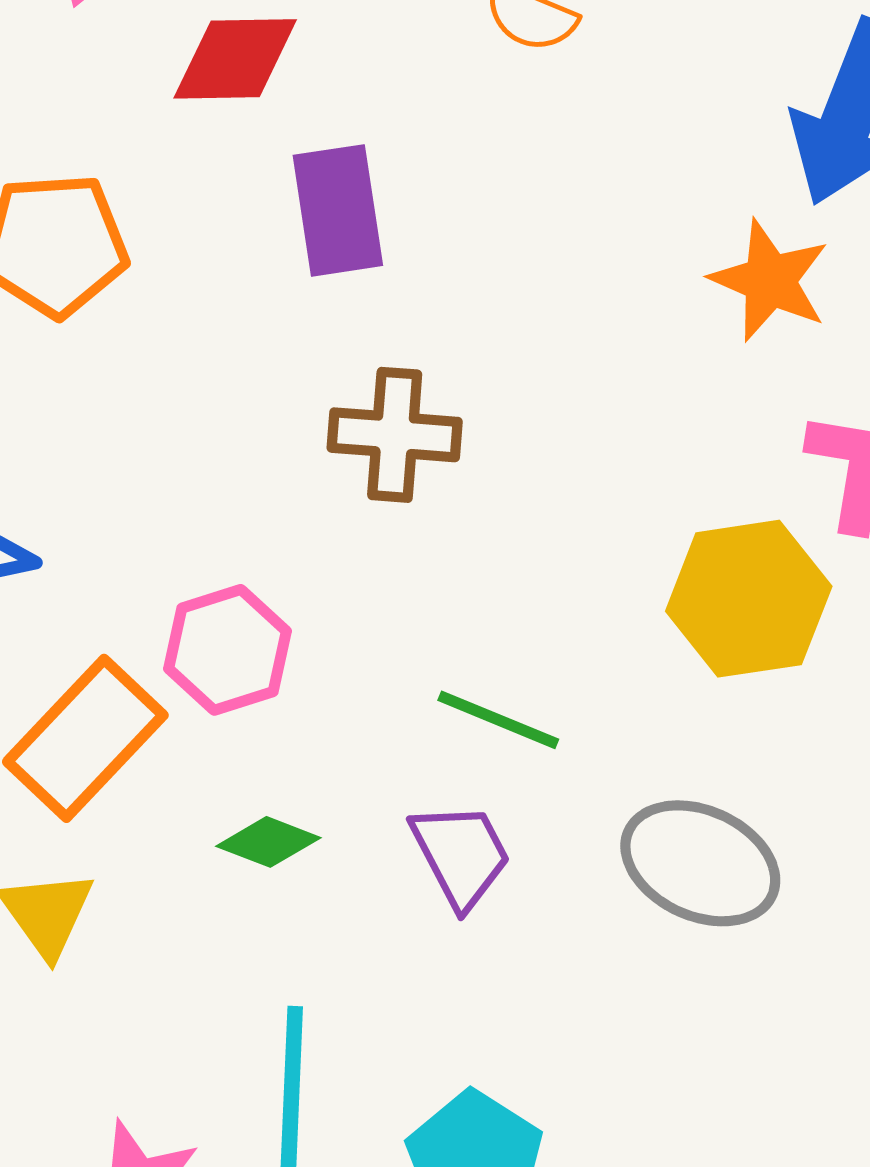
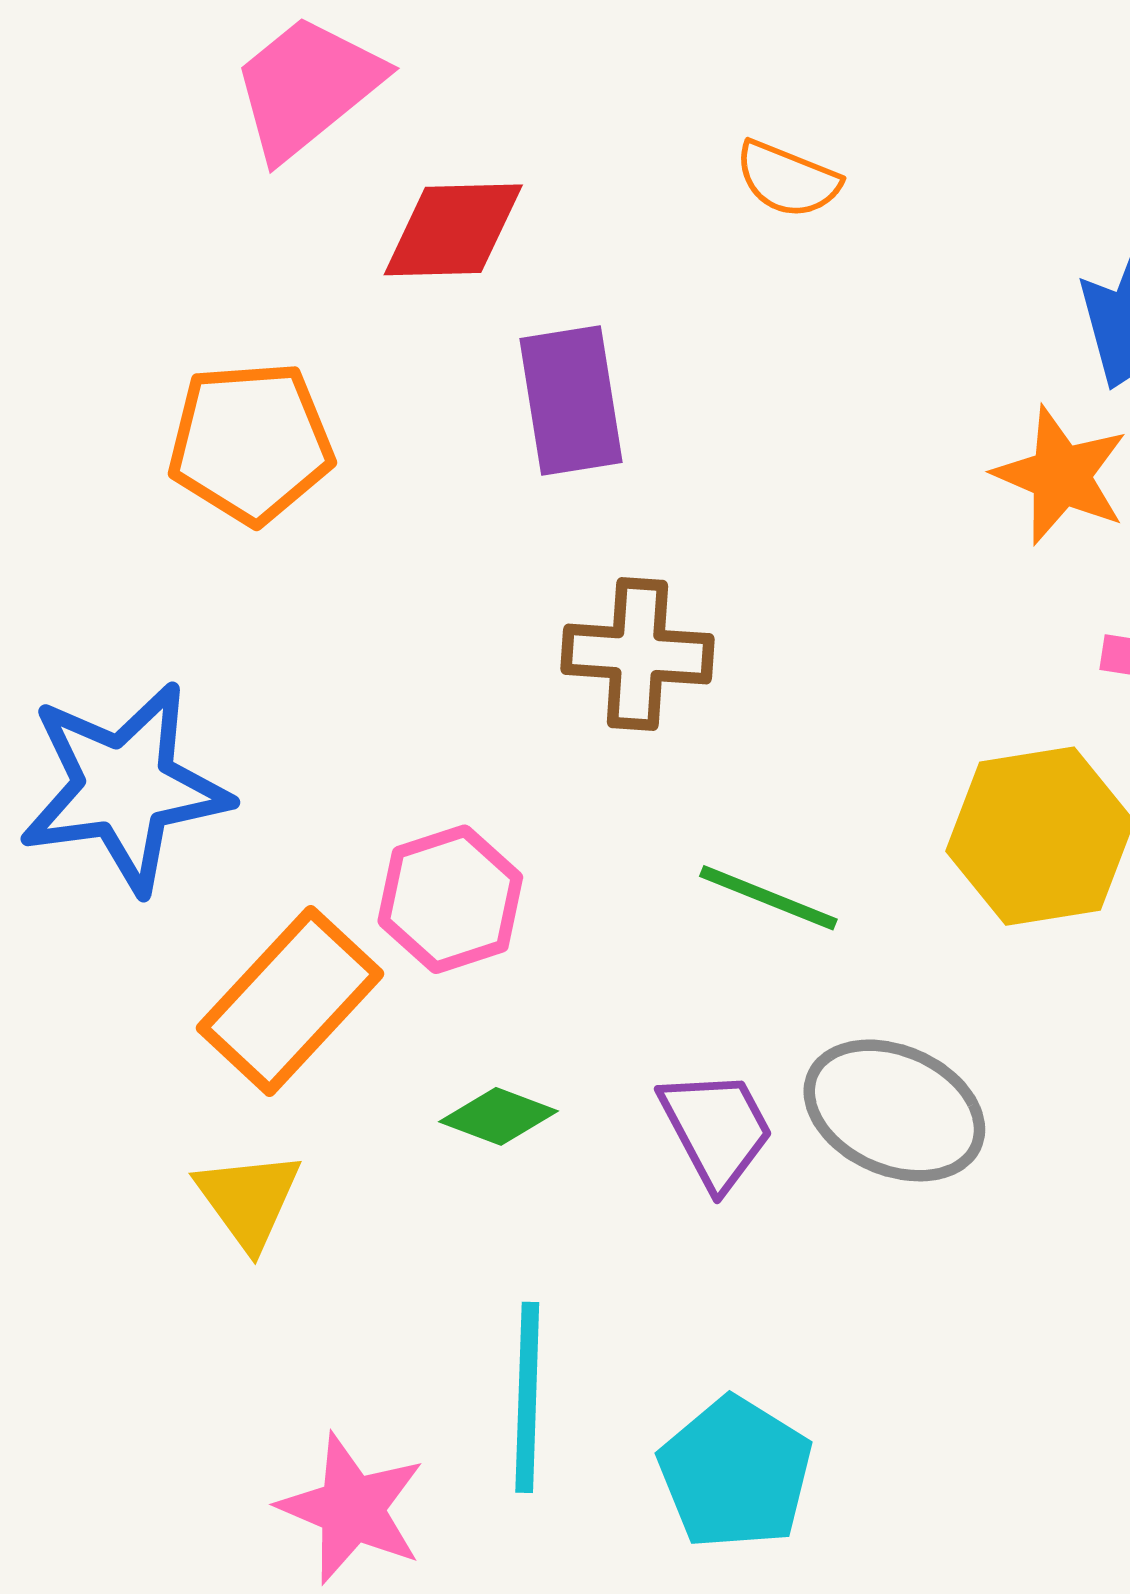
green line: (498, 720) -> (768, 898), moved
gray ellipse: (700, 863) -> (894, 1110), moved

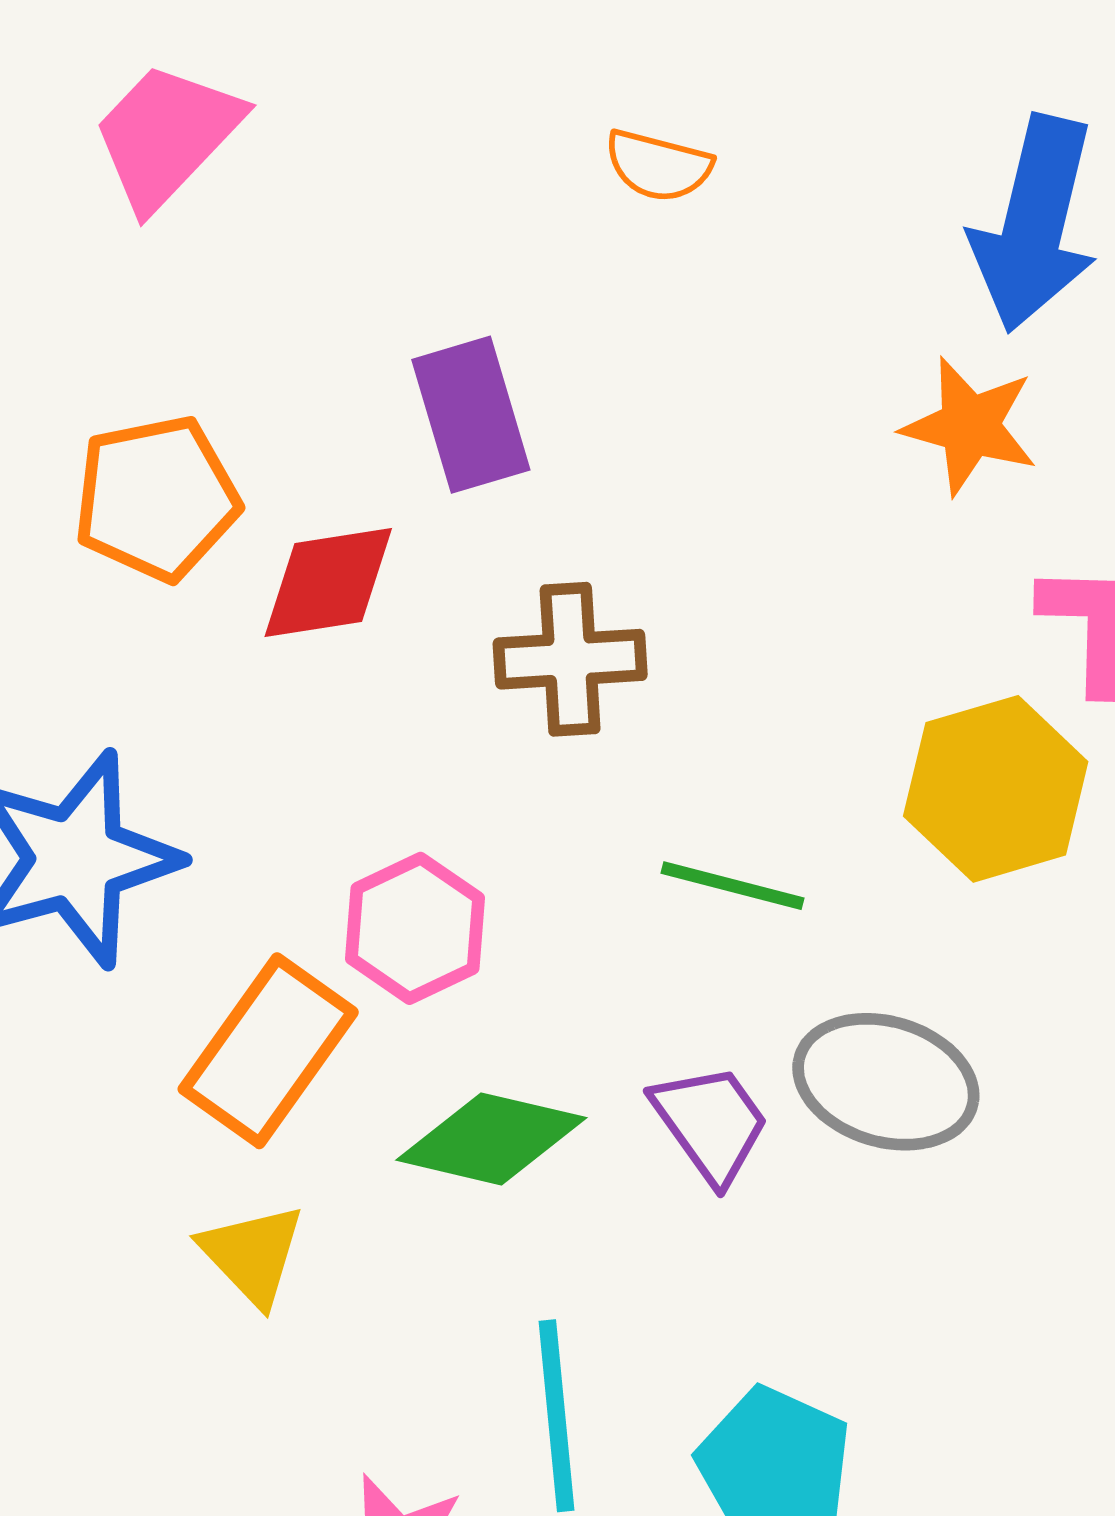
red diamond: (453, 230) -> (328, 582), moved
green diamond: (499, 1116) -> (491, 1139), size x1.6

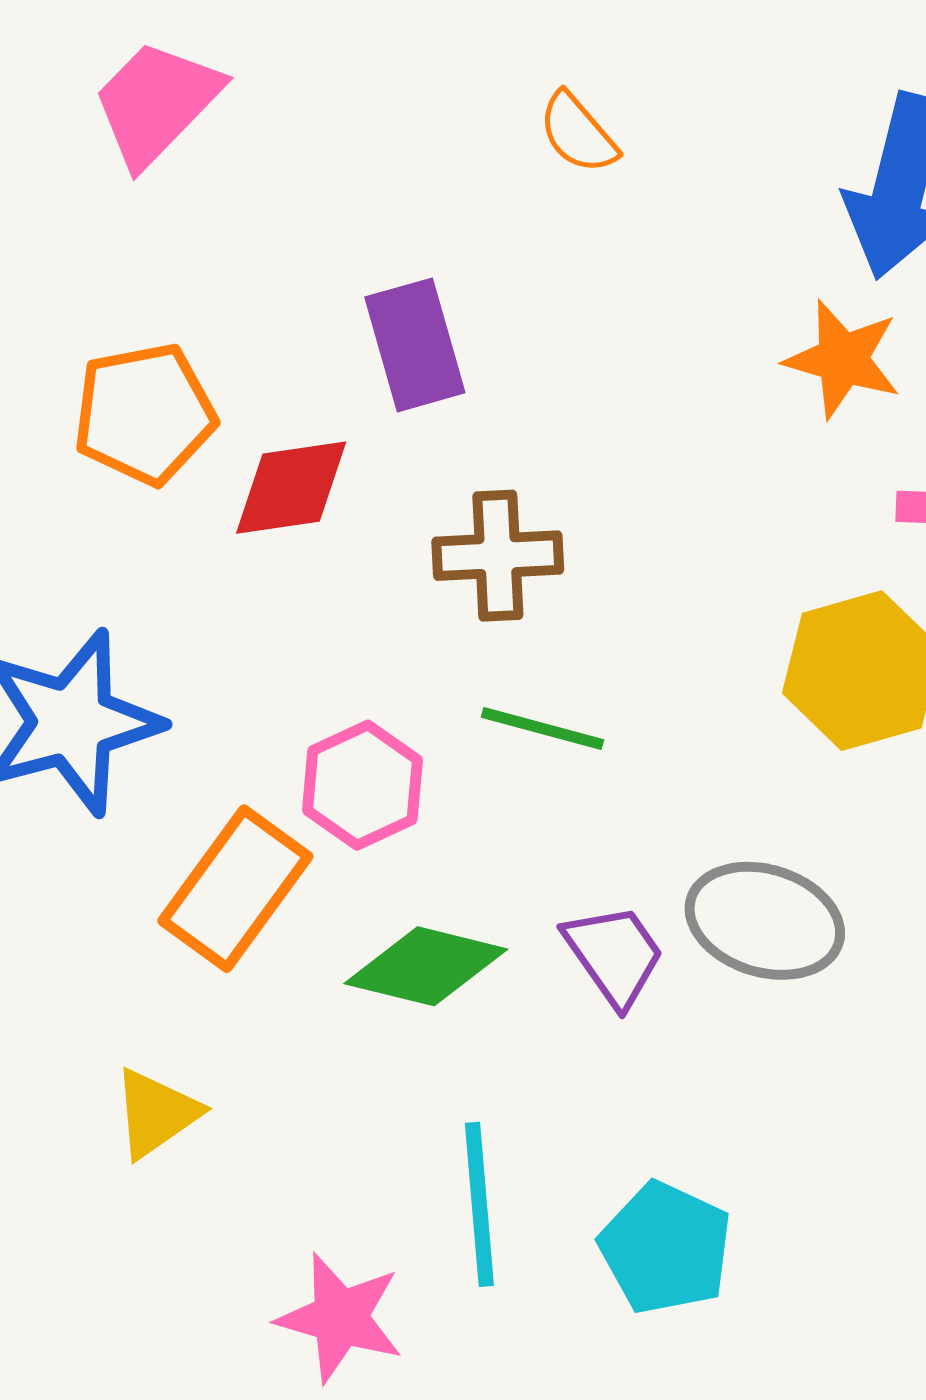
orange semicircle: (658, 166) -> (578, 133), turned 34
green line: (733, 886) -> (543, 729), moved
yellow triangle: (252, 1255) -> (156, 1113), moved, turned 38

